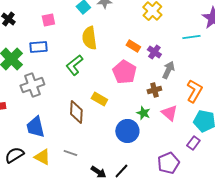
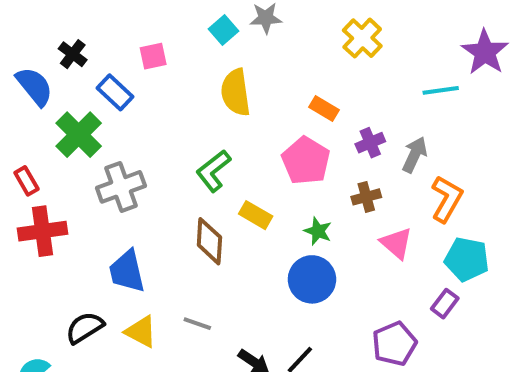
blue rectangle: (38, 47) -> (115, 92), moved, turned 48
purple cross: (154, 52) -> (370, 143), moved, turned 32
green L-shape: (74, 65) -> (213, 171), moved
gray arrow: (168, 70) -> (415, 155), moved
green star: (143, 113) -> (318, 231), moved

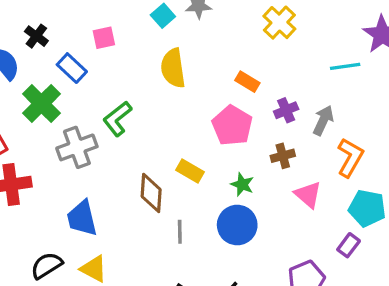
green L-shape: (213, 171) -> (117, 119), moved
gray line: (197, 324) -> (180, 232), moved, turned 70

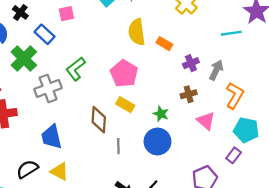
yellow semicircle: (173, 68) -> (137, 32), moved
pink pentagon: (232, 125) -> (124, 74), moved

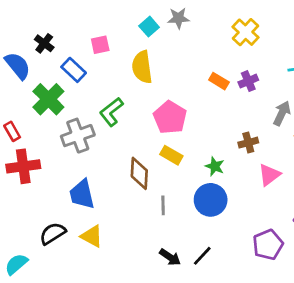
yellow semicircle: (137, 32) -> (142, 67), moved
purple cross: (191, 63) -> (248, 81), moved
pink triangle: (206, 121) -> (269, 175), turned 42

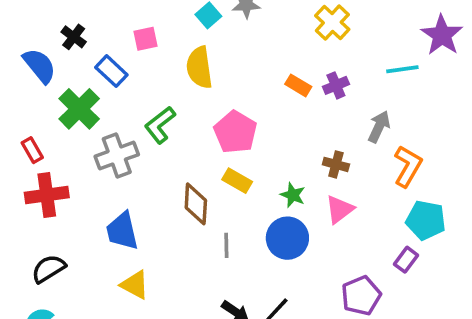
brown cross: (248, 143) -> (336, 164), turned 30
pink triangle: (269, 175) -> (340, 209), moved
black semicircle: (53, 233) -> (49, 269), moved

